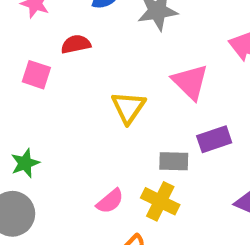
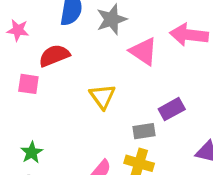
red semicircle: (76, 44) -> (54, 56), size x1.4
pink triangle: (190, 82) -> (143, 51), moved

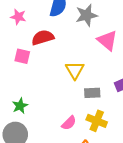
gray rectangle: (144, 131) -> (92, 93), moved

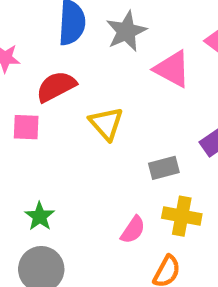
yellow triangle: (75, 70) -> (106, 123), moved

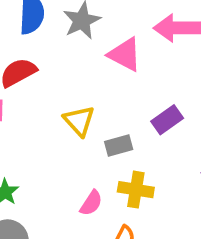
yellow triangle: (106, 123) -> (79, 121), moved

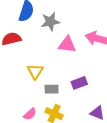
pink triangle: (125, 54) -> (67, 45), turned -36

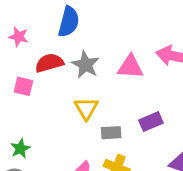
gray star: (50, 22) -> (85, 65), moved, turned -30

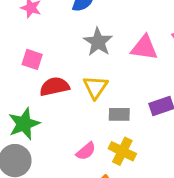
red semicircle: (49, 63) -> (54, 87), moved
green star: (20, 149) -> (24, 124), size x1.5

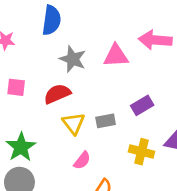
red semicircle: (54, 87) -> (57, 94), moved
yellow triangle: (95, 87) -> (74, 123), moved
yellow cross: (122, 151) -> (142, 152), moved

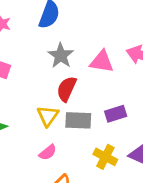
red semicircle: (57, 94) -> (67, 89), moved, turned -55
gray rectangle: (106, 121) -> (78, 120), size x1.4

